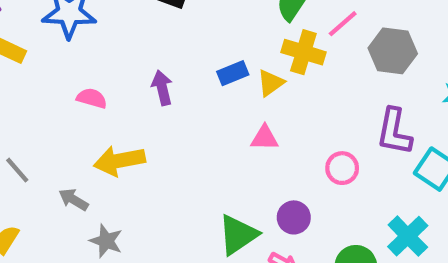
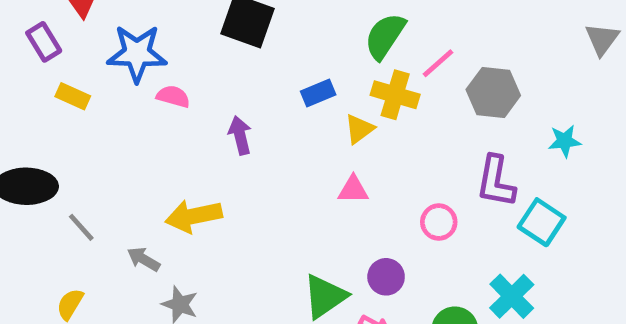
blue rectangle: (233, 73) -> (318, 93), moved
pink semicircle: (92, 98) -> (173, 96), moved

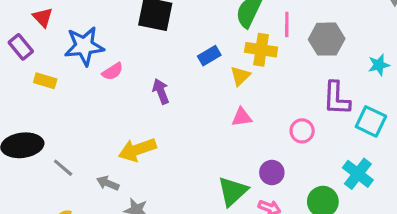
pink line: (438, 63) -> (287, 25), turned -40
pink semicircle: (173, 96) -> (113, 71), turned 140

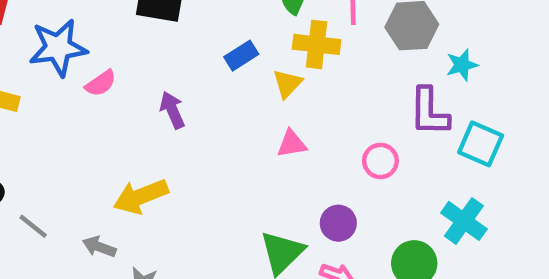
cyan star: (379, 65) -> (462, 65), moved

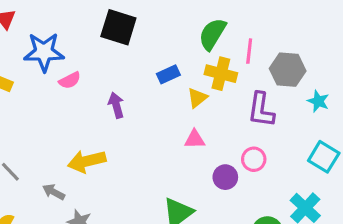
cyan star: (462, 65) -> (318, 101), turned 30
purple L-shape: (429, 112) -> (261, 110), moved
purple circle: (338, 223) -> (225, 177), moved

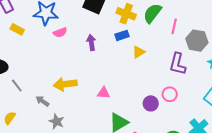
yellow cross: (221, 74) -> (126, 14), moved
purple arrow: (116, 105) -> (91, 42), moved
pink triangle: (195, 139) -> (103, 93), moved

